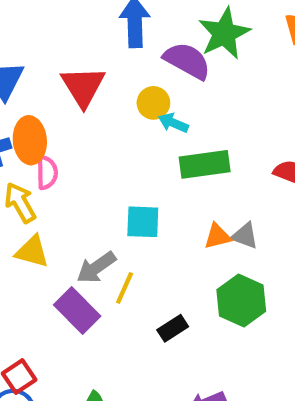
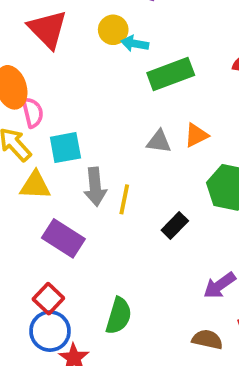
cyan square: (143, 222) -> (65, 148), moved
gray triangle: (245, 236) -> (159, 142), moved
gray arrow: (96, 268) -> (95, 187), turned -48
purple rectangle: (77, 310) -> (63, 238), moved

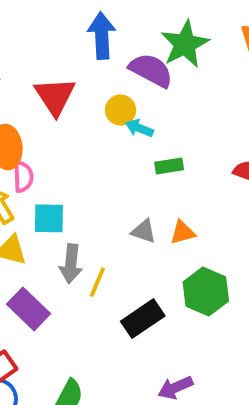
green rectangle: (171, 74) -> (169, 166), size x0.6
black rectangle: (175, 225) -> (143, 319), size x1.5

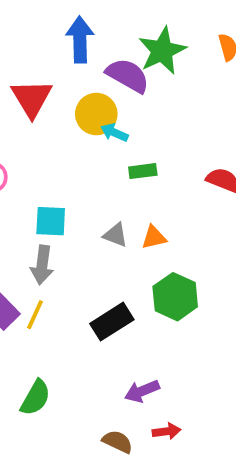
yellow circle: (121, 110) -> (96, 114), size x1.4
cyan square: (49, 218) -> (51, 221), moved
yellow line: (97, 282) -> (35, 315), moved

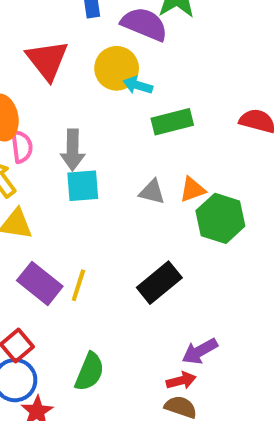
green rectangle: (143, 171) -> (172, 122), size x1.4
gray arrow: (42, 265) -> (73, 150), moved
green hexagon: (175, 297) -> (220, 218), moved
red arrow: (166, 431) -> (181, 381), moved

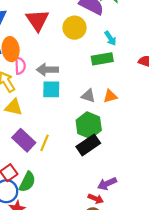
cyan arrow: (138, 85) -> (110, 38), moved, turned -144
gray arrow: (73, 150) -> (47, 70), turned 85
green hexagon: (220, 218) -> (89, 125), moved
green semicircle: (89, 372) -> (27, 182), moved
red arrow: (181, 381) -> (96, 199), turned 32

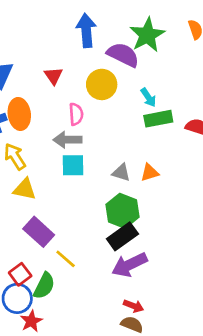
red triangle: (37, 20) -> (53, 76), size x0.6
green rectangle: (102, 59) -> (158, 119), moved
pink semicircle: (20, 66) -> (76, 114), moved
yellow line: (45, 143) -> (66, 259), moved, turned -70
purple arrow: (107, 184) -> (129, 265), moved, size x1.4

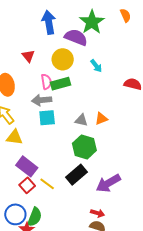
green rectangle: (158, 119) -> (60, 84), moved
black rectangle: (122, 236) -> (77, 175), moved
purple arrow: (129, 265) -> (108, 183), moved
red square: (20, 274) -> (27, 185), moved
green semicircle: (44, 286) -> (35, 217), moved

